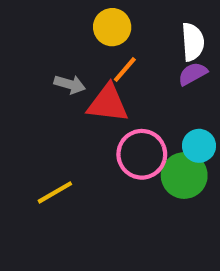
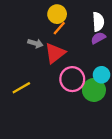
orange line: (125, 70) -> (59, 28), moved
red triangle: (108, 103) -> (55, 53), turned -45
yellow line: (55, 192) -> (21, 88), moved

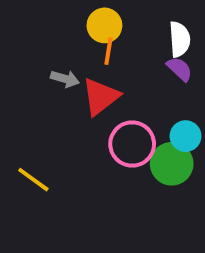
orange line: (59, 28) -> (108, 51), turned -32
purple semicircle: (98, 38) -> (180, 69), turned 72
yellow line: (21, 88) -> (33, 180), moved, turned 66

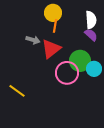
green circle: (172, 164) -> (80, 61), moved

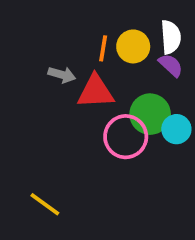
yellow circle: (53, 13) -> (133, 46), moved
red triangle: (51, 49) -> (96, 92), turned 35
yellow line: (17, 91) -> (45, 204), moved

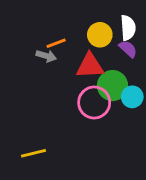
orange line: (103, 48) -> (56, 43), moved, turned 60
red triangle: (96, 92) -> (90, 66), moved
yellow line: (45, 204) -> (34, 153), turned -50

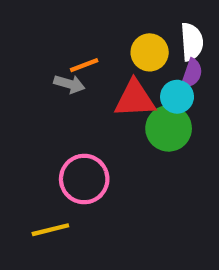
purple semicircle: (128, 49) -> (192, 74), turned 66
cyan circle: (132, 97) -> (177, 97), moved
pink circle: (94, 102) -> (84, 179), moved

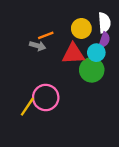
yellow line: (50, 230) -> (27, 107), moved, turned -42

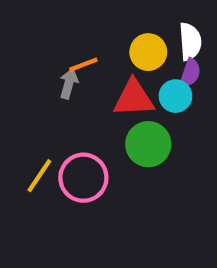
gray arrow: (38, 46) -> (69, 83), turned -91
green circle: (92, 70) -> (148, 144), moved
yellow line: (27, 107) -> (39, 176), moved

